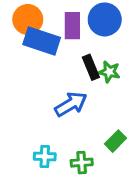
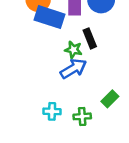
green star: (109, 72) -> (73, 50), moved

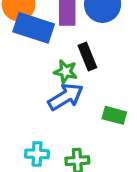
green rectangle: (110, 99) -> (114, 115), moved, turned 60

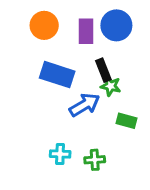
blue rectangle: (34, 28) -> (57, 75), moved
green star: (66, 72) -> (111, 86), moved

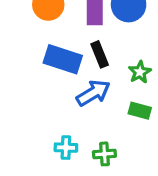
black rectangle: (103, 70) -> (100, 54), moved
green star: (111, 86) -> (140, 72), moved, turned 30

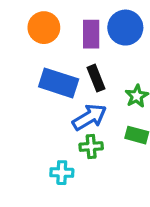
green cross: (104, 154) -> (91, 147), moved

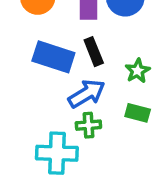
cyan cross: (62, 173) -> (57, 153), size x1.6

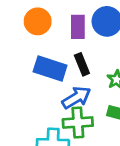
green cross: (88, 125) -> (78, 123), size x1.5

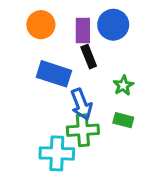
black rectangle: (82, 64) -> (89, 57), moved
blue arrow: (76, 98) -> (81, 104), turned 100

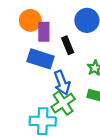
purple rectangle: (83, 30) -> (44, 32), moved
green cross: (83, 130) -> (63, 103), turned -30

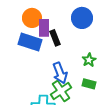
black rectangle: (68, 45) -> (55, 38), moved
blue rectangle: (40, 59) -> (30, 42), moved

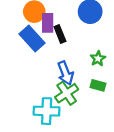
blue rectangle: (30, 42) -> (32, 38), turned 30

